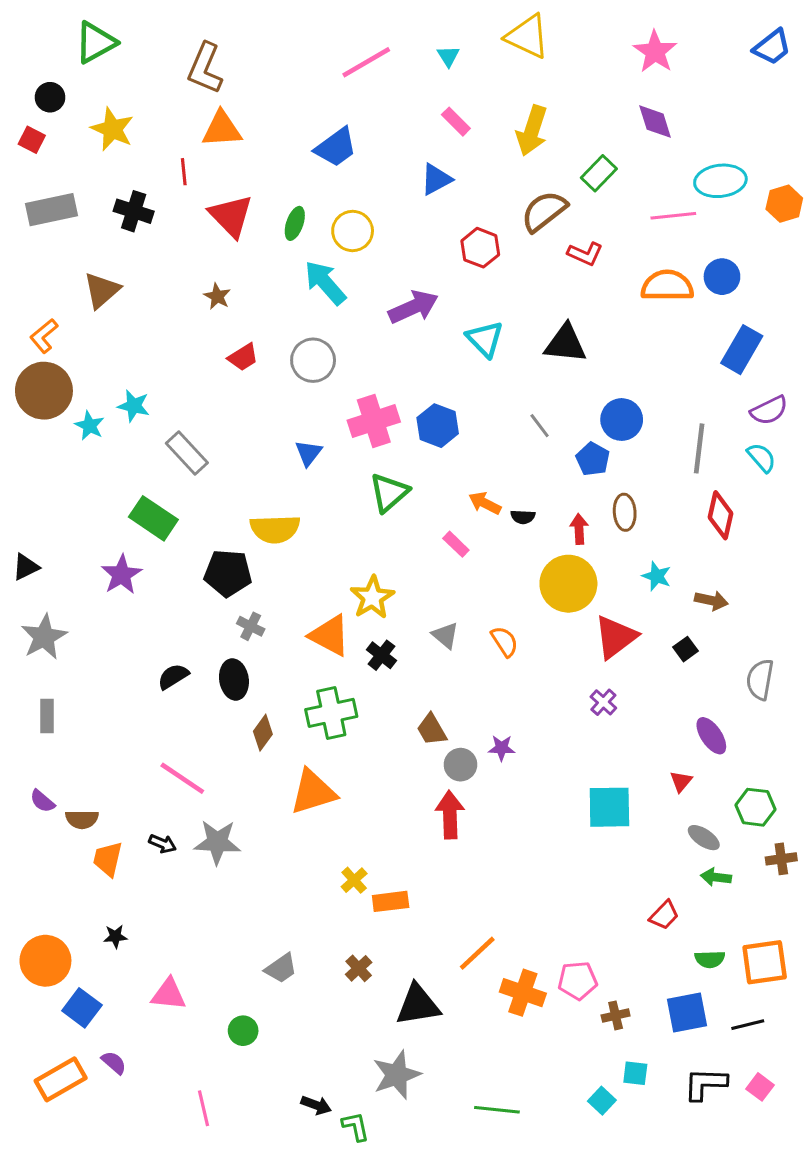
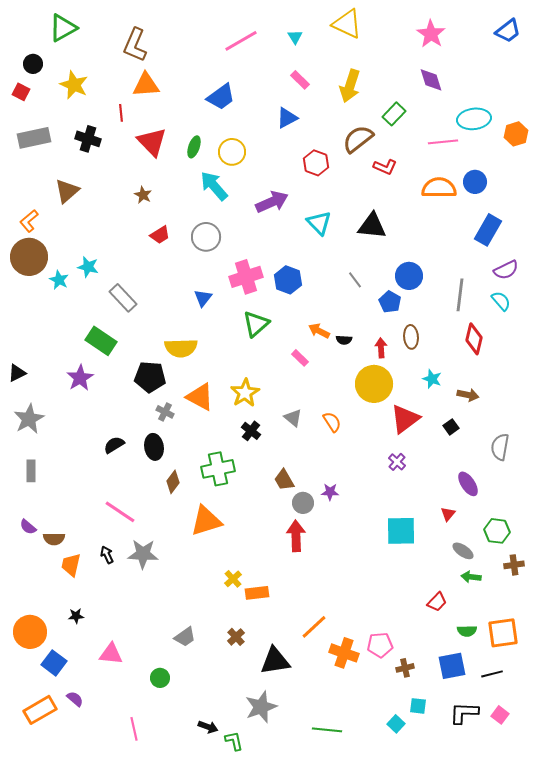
orange triangle: (330, 635) -> (200, 397), moved
black arrow: (163, 844) -> (107, 555), turned -138

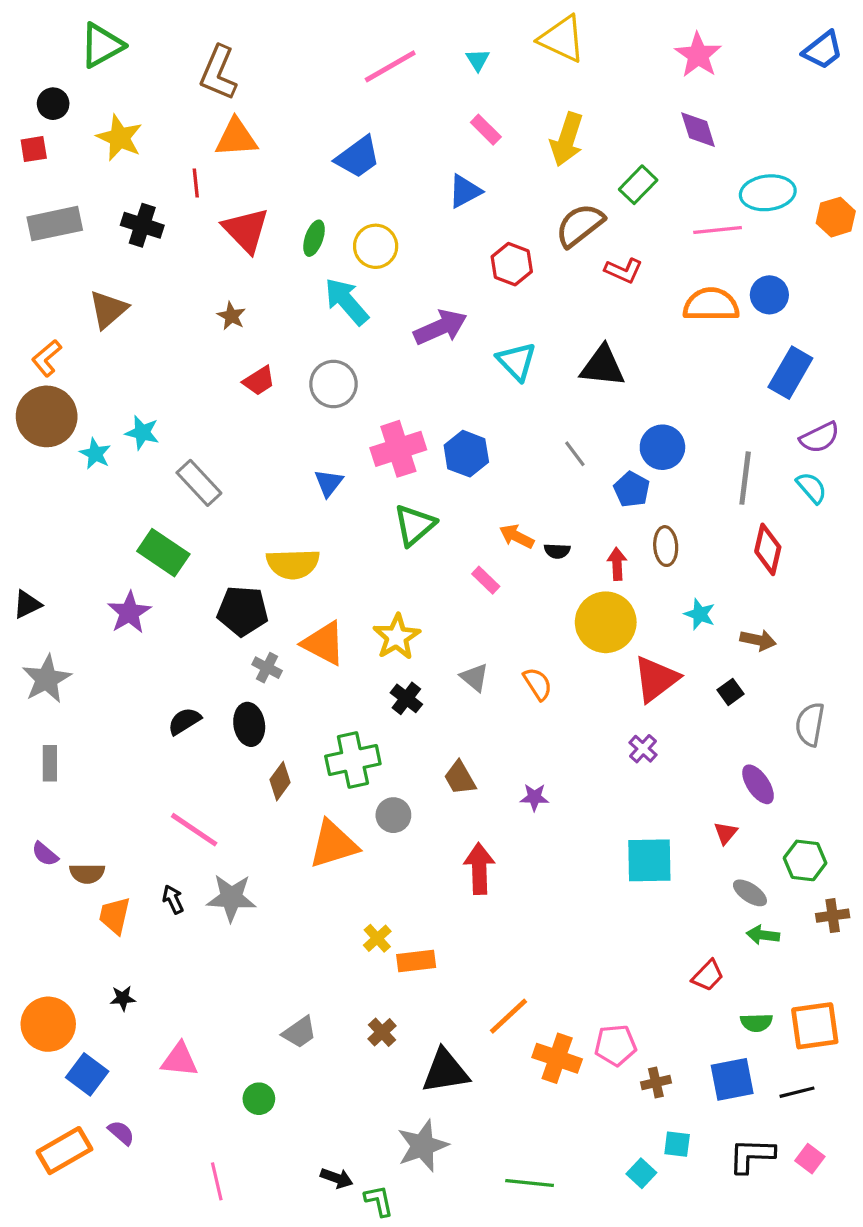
red square: (21, 92) -> (34, 149), turned -36
gray circle: (303, 503) -> (393, 815), moved

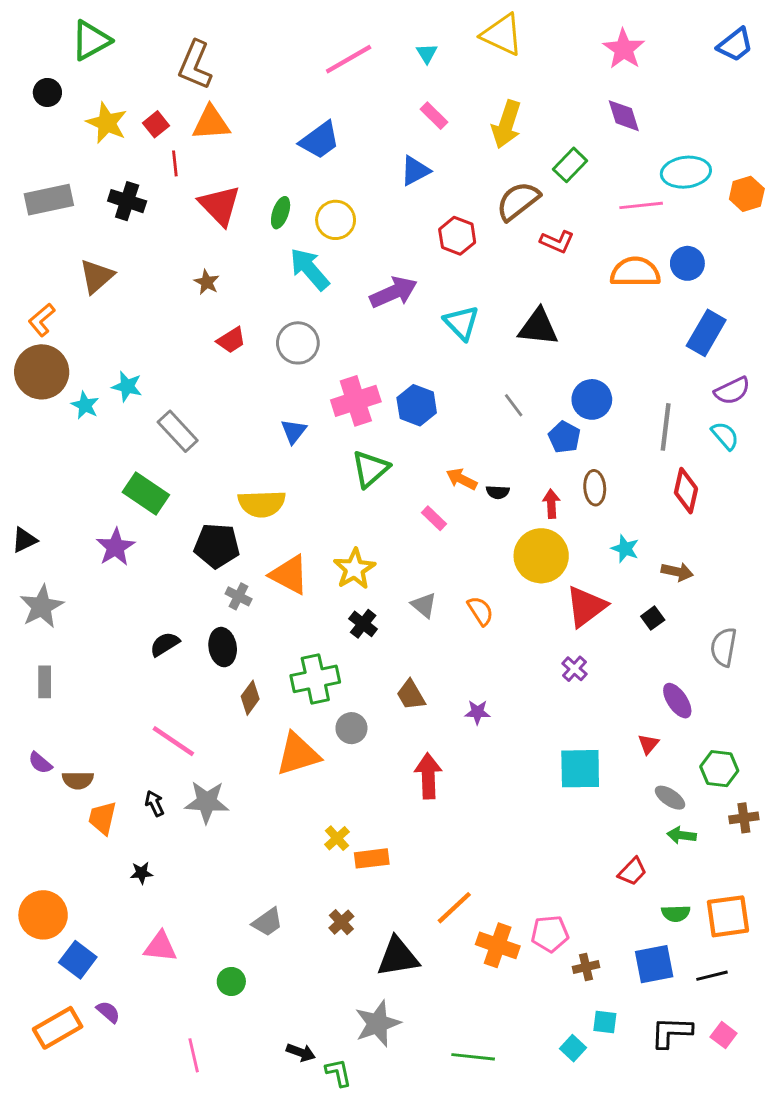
red square: (34, 149) -> (156, 124), moved, turned -30
black star: (123, 998) -> (142, 873), moved

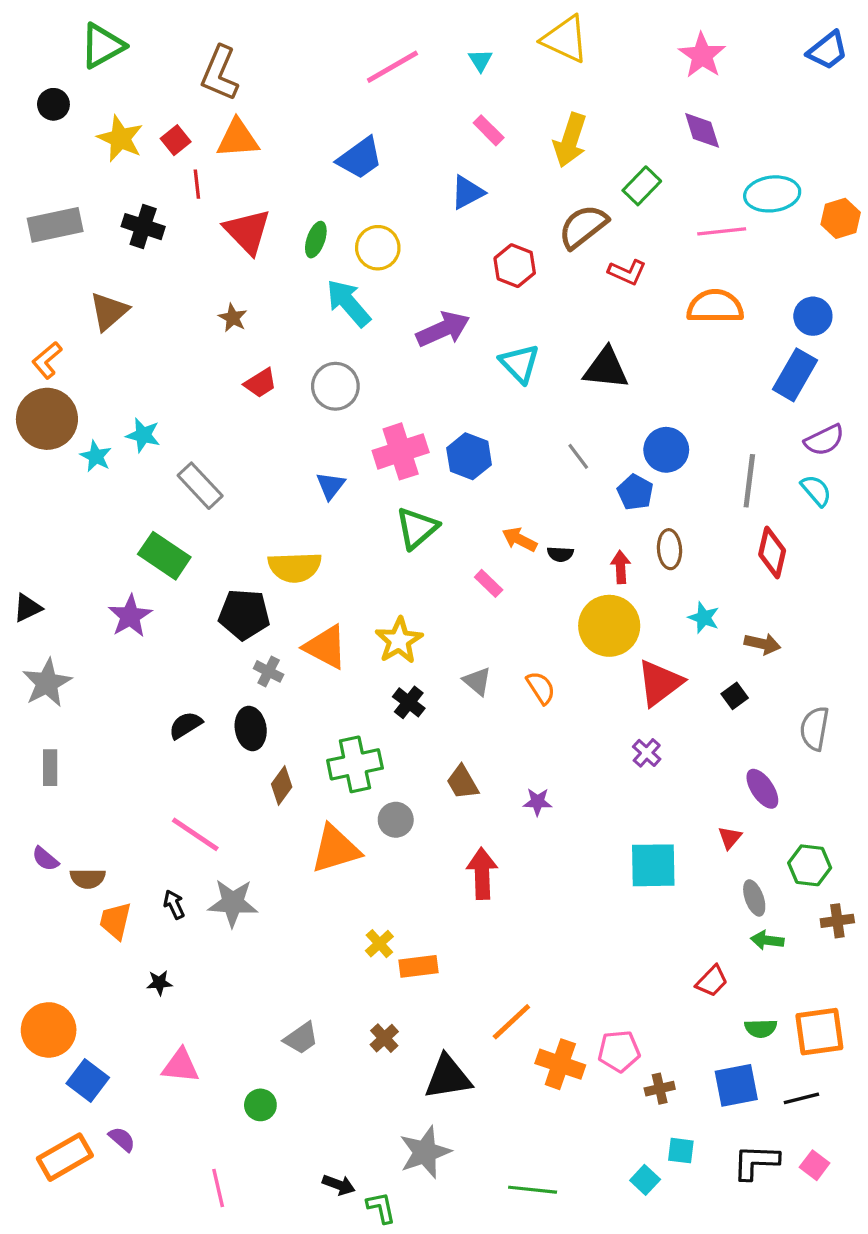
blue circle: (687, 263) -> (813, 316), moved
gray ellipse: (670, 798) -> (754, 898), turned 36

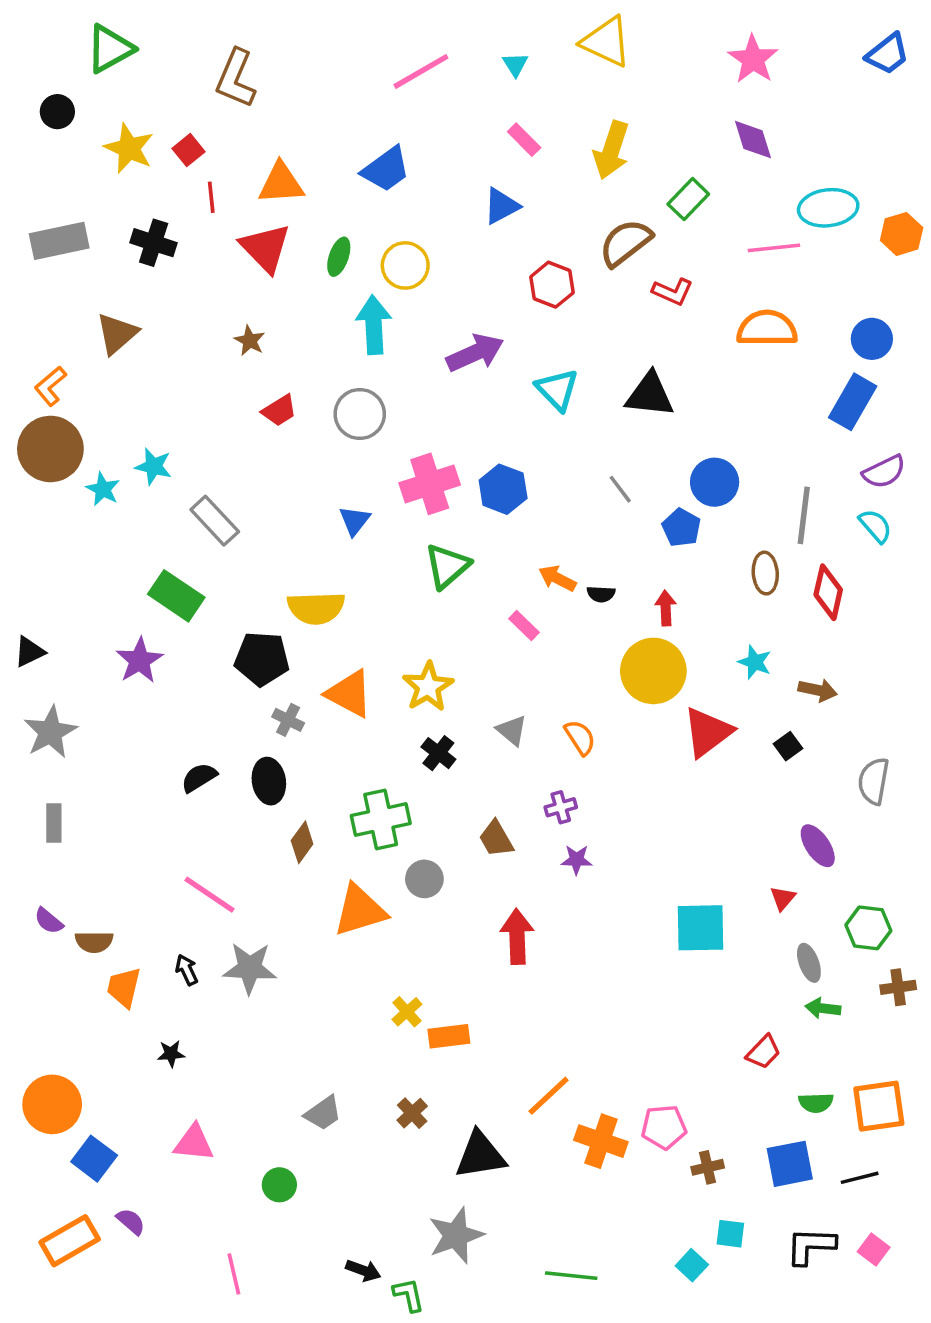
orange triangle: (238, 139) -> (281, 183), moved
cyan arrow: (348, 303) -> (374, 325), turned 38
brown ellipse: (669, 549) -> (765, 573), moved
purple cross: (647, 753) -> (561, 807), moved, turned 32

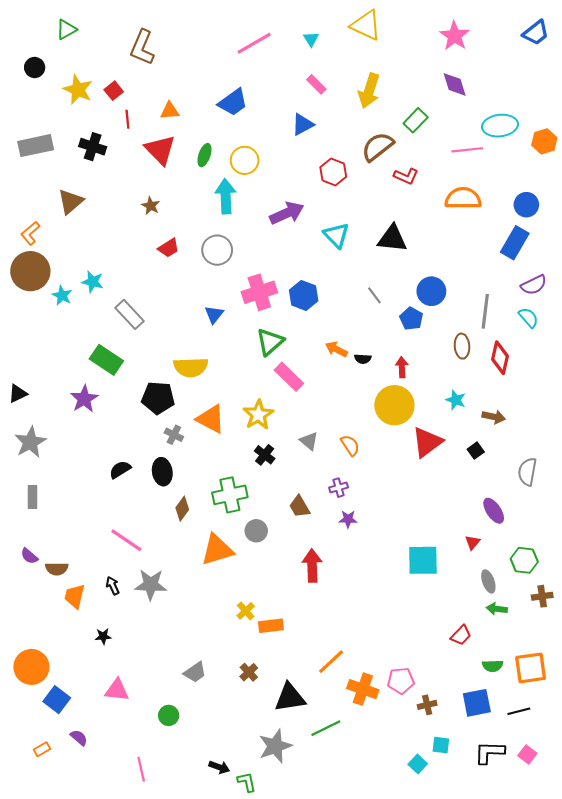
green triangle: (110, 49) -> (66, 30), size x0.7
orange triangle: (281, 183) -> (170, 111), size x0.7
pink rectangle: (524, 625) -> (289, 377), moved, size x1.6
orange rectangle: (70, 1241) -> (42, 749), size x0.5
green line: (571, 1276) -> (326, 728), moved, turned -32

